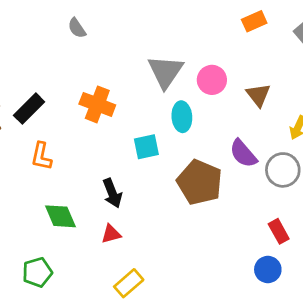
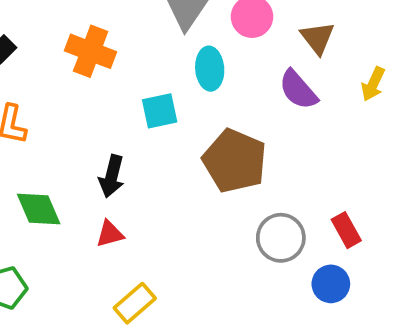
purple semicircle: (243, 154) -> (298, 90), moved
gray circle: (283, 170) -> (281, 238), moved
black arrow: (112, 193) -> (112, 176), turned 36

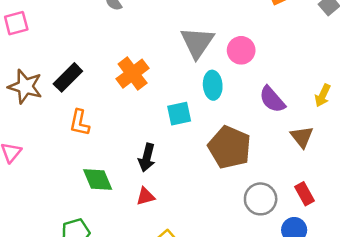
brown triangle: (317, 38) -> (302, 137), moved
orange cross: (91, 51) -> (133, 74), turned 32

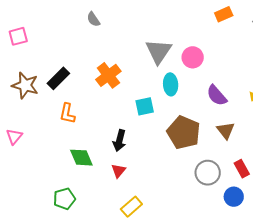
brown triangle: (302, 137) -> (226, 131), moved
red triangle: (145, 196) -> (118, 171), turned -35

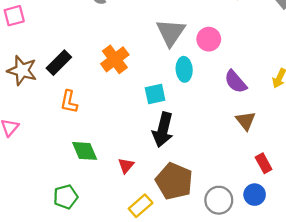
brown pentagon: (184, 133) -> (174, 181), moved
black arrow: (119, 141) -> (163, 130), moved, size x1.4
gray circle: (208, 173) -> (219, 200), moved

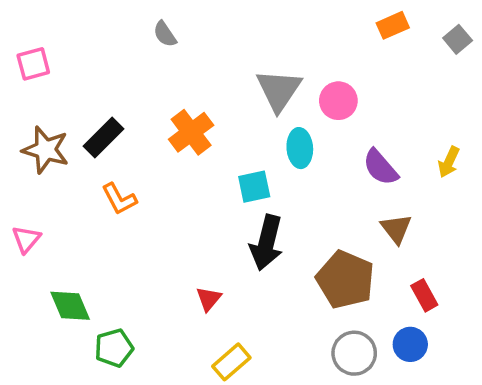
orange L-shape: (69, 102) -> (119, 199), turned -40
green diamond: (85, 151) -> (70, 306), moved
brown pentagon: (174, 181) -> (345, 280), moved

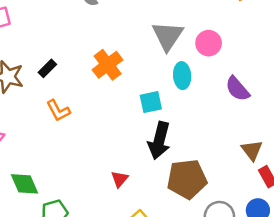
black rectangle: (103, 137) -> (47, 68), size x0.7
brown triangle: (396, 229) -> (252, 150), moved
brown pentagon: (345, 280) -> (187, 179), moved, turned -30

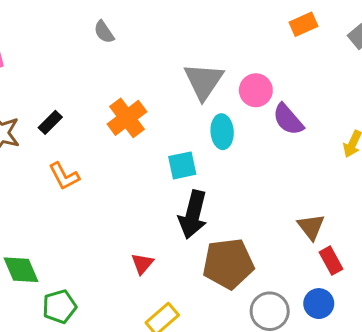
purple semicircle: (237, 89) -> (288, 119), moved

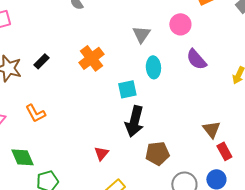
gray triangle: (204, 81) -> (141, 34), size x0.7
pink circle: (256, 90) -> (180, 24), moved
orange L-shape: (64, 176) -> (35, 113), moved
brown pentagon: (228, 264) -> (157, 153), size x0.7

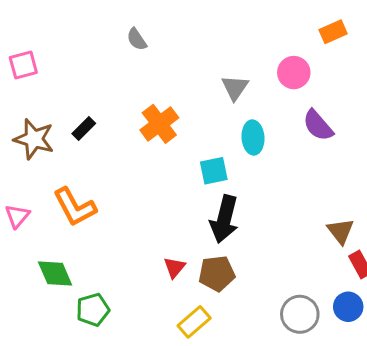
orange L-shape: (35, 113) -> (75, 207), size x1.4
brown pentagon: (157, 153) -> (217, 273), moved

